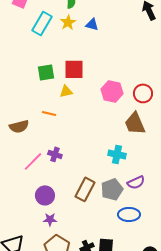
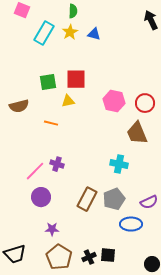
brown semicircle: (19, 126) -> (19, 106), moved
purple semicircle: (136, 182) -> (149, 202), moved
purple circle: (45, 195) -> (41, 197), moved

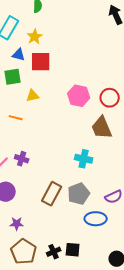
yellow star: (70, 32) -> (35, 37), moved
blue triangle: (94, 34) -> (19, 55), moved
red square: (76, 79) -> (41, 62), moved

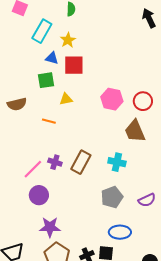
brown rectangle: (52, 194) -> (81, 162), moved
blue ellipse: (96, 219) -> (120, 232), moved
purple star: (17, 224) -> (50, 227), size x1.5

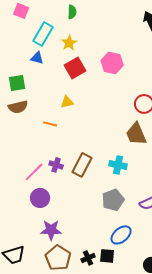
blue triangle: (52, 58) -> (37, 58), moved
red square: (74, 65) -> (75, 68), turned -30
green square: (46, 80) -> (17, 83), moved
pink hexagon: (112, 99) -> (112, 63), moved
blue ellipse: (120, 232) -> (121, 235), turned -40

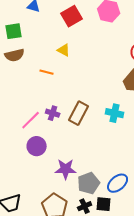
yellow triangle: (67, 102) -> (64, 50), turned 40
gray pentagon: (113, 200) -> (89, 183), moved
purple star: (51, 230) -> (66, 169), moved

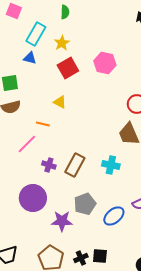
pink line: (31, 120) -> (27, 144), moved
purple circle: (37, 146) -> (33, 198), size x1.4
gray pentagon: (89, 183) -> (85, 204), moved
blue ellipse: (118, 183) -> (114, 216), moved

